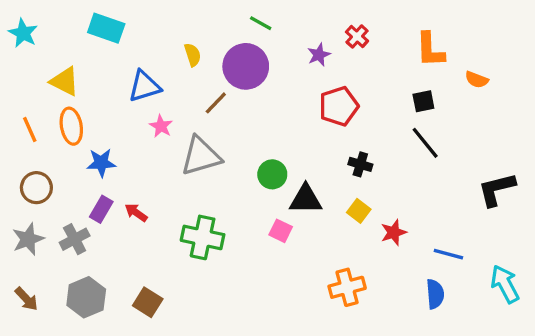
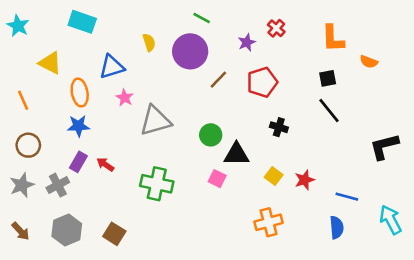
brown line: (216, 103) -> (218, 80), moved
orange ellipse: (71, 126) -> (80, 93), moved
yellow square: (359, 211) -> (274, 176), moved

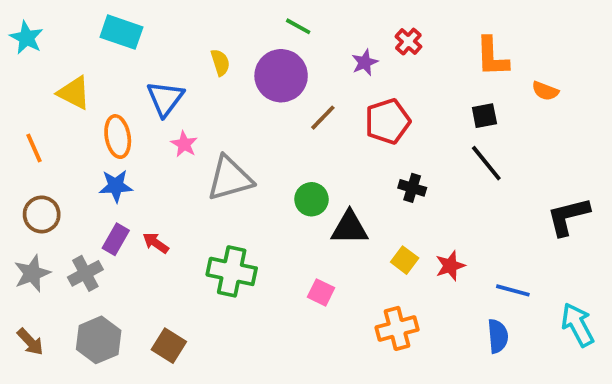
blue triangle: (112, 67) -> (165, 99), turned -36
pink square: (217, 179) -> (321, 292), moved

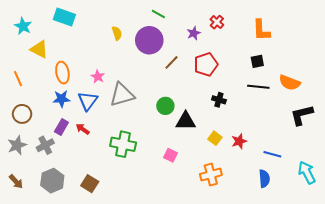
cyan star: (26, 38) -> (23, 26), moved
orange semicircle: (545, 91) -> (290, 83), moved, size x1.5
blue triangle: (165, 99) -> (88, 101), moved
black line: (486, 163) -> (258, 87), turned -45

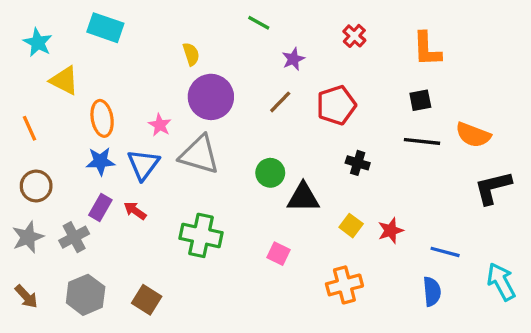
purple star: (194, 33) -> (293, 59), moved
purple circle: (149, 40) -> (211, 97), moved
gray triangle: (122, 95) -> (199, 155), turned 32

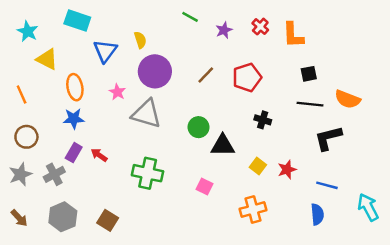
orange L-shape: (427, 49) -> (293, 35), moved
purple star: (293, 59) -> (224, 30), moved
blue triangle: (143, 165) -> (105, 51), moved
black L-shape: (493, 188) -> (328, 138), moved

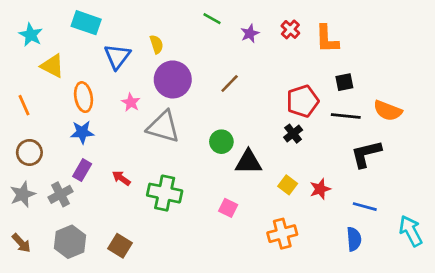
red pentagon: (247, 77) -> (303, 101), moved
black cross: (263, 120) -> (293, 134), turned 35
red arrow: (99, 155) -> (121, 178), moved

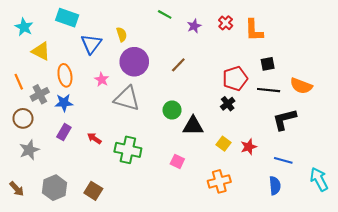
gray star: (23, 194) -> (29, 150), moved
gray cross: (61, 194) -> (40, 94), moved

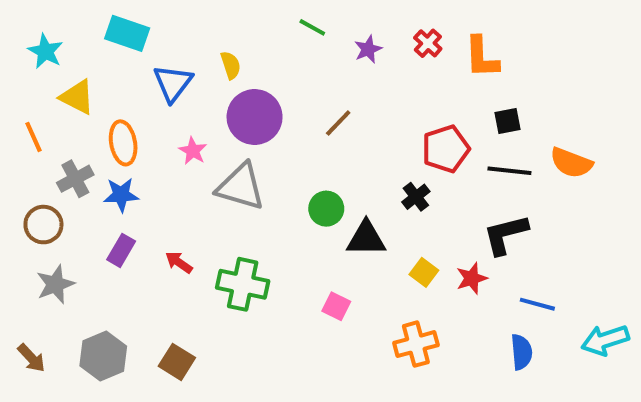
orange line: (19, 82) -> (33, 137), moved
black cross: (228, 104) -> (416, 197), moved
black L-shape: (284, 119) -> (506, 235), moved
cyan arrow: (319, 179) -> (605, 340), turned -80

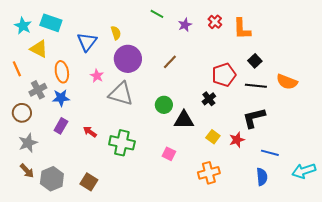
cyan rectangle: (127, 33) -> (51, 23), moved
black square: (508, 121) -> (255, 61), turned -32
brown arrow: (31, 358) -> (27, 171), moved

